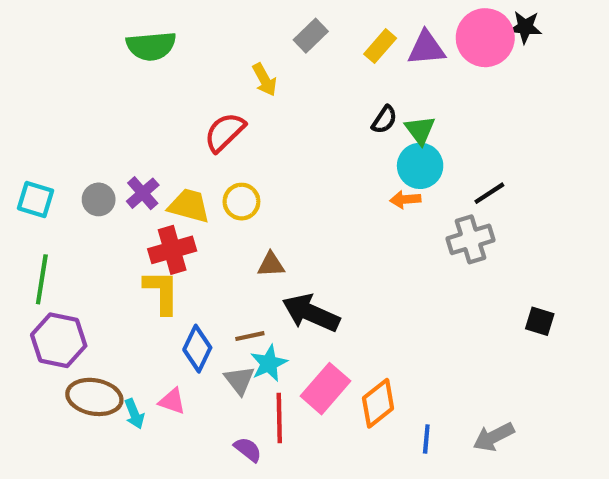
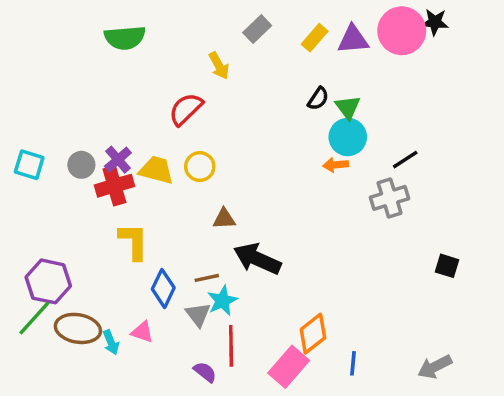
red cross: (172, 250) -> (114, 186), moved
green line: (42, 279) -> (34, 318), moved, turned 33
pink rectangle: (326, 389) -> (289, 367), moved
gray arrow: (494, 437) -> (435, 367), moved

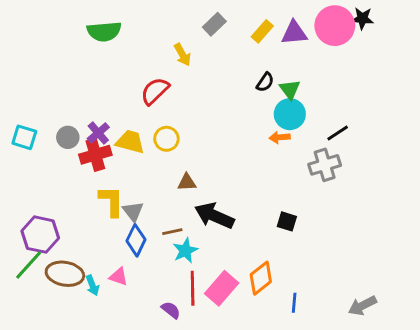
black square: (447, 266) -> (287, 221), moved
gray triangle: (198, 315) -> (133, 211), moved
pink rectangle: (289, 367) -> (222, 288), moved

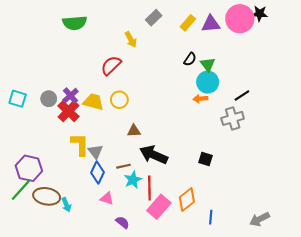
red cross: (95, 155) -> (68, 111), turned -30
pink triangle: (119, 277) -> (107, 198), moved
red line: (193, 288) -> (149, 188), moved

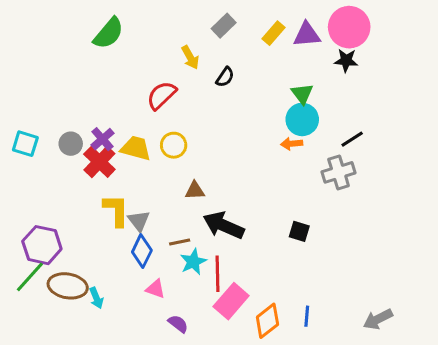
black star: (260, 14) -> (346, 60), moved
green semicircle: (75, 23) -> (109, 33), turned -45
black semicircle: (190, 59) -> (225, 77), moved
orange diamond: (187, 199) -> (267, 321), moved

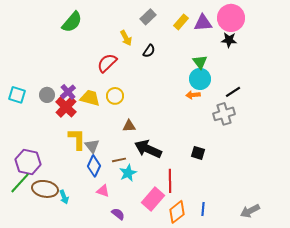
red line: (217, 274) -> (170, 181), moved

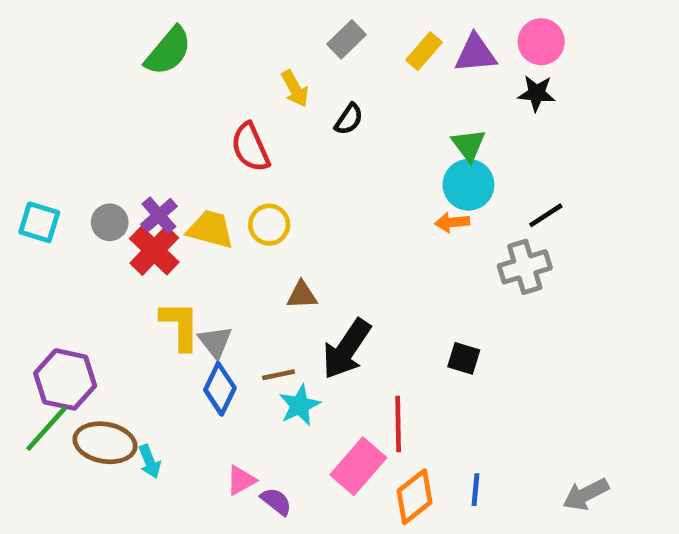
pink circle: (231, 18) -> (541, 42), size x0.7
red semicircle: (107, 63) -> (250, 147), turned -70
black arrow: (148, 149) -> (347, 349), turned -80
pink triangle: (103, 191) -> (241, 480), moved, turned -48

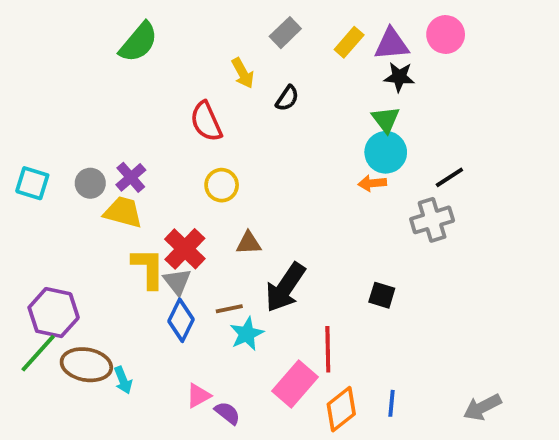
black star: (536, 93) -> (399, 77), moved
yellow trapezoid: (211, 229) -> (123, 212), moved
red cross: (154, 250) -> (185, 249), moved

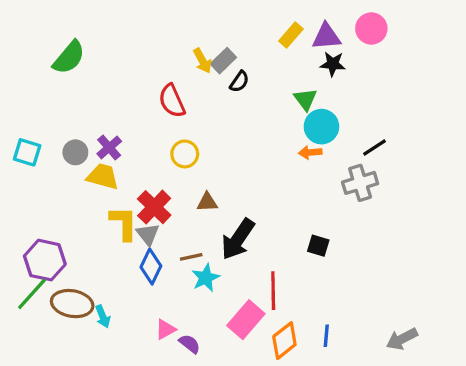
gray rectangle: (285, 33) -> (223, 61), moved
green semicircle: (139, 42) -> (69, 57), moved
green triangle: (386, 119) -> (305, 99), moved

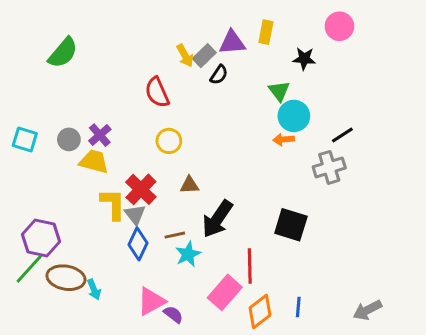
yellow rectangle: (291, 35) -> (266, 32), turned -30
purple triangle: (326, 37) -> (232, 42), moved
black square: (318, 246) -> (291, 225), size x1.6
pink triangle: (165, 329) -> (151, 301), size x1.5

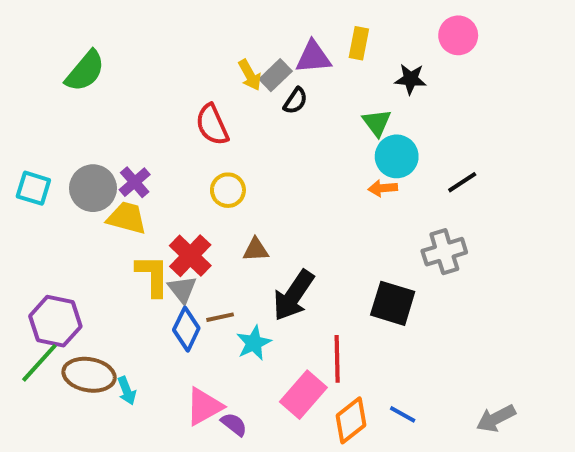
gray circle: (69, 139) -> (93, 188), size x1.5
gray cross: (329, 167) -> (444, 252), moved
brown line: (175, 235) -> (220, 317), moved
blue line: (298, 307) -> (403, 414), turned -66

